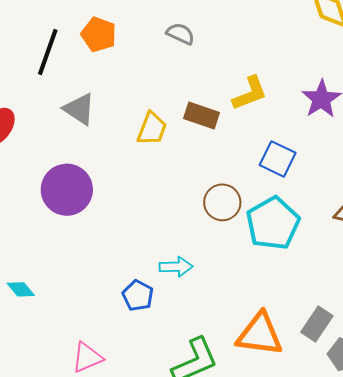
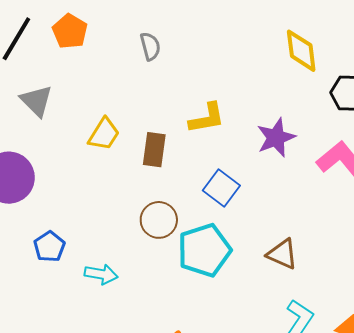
gray semicircle: (180, 34) -> (150, 46), turned 40
brown rectangle: (202, 115) -> (154, 150), moved, turned 68
blue pentagon: (138, 296) -> (49, 247), moved

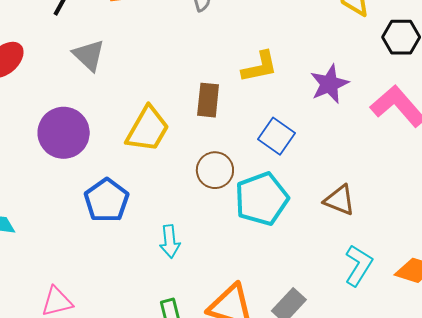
yellow trapezoid: (104, 134) -> (148, 129), moved, size x1.4
blue pentagon: (49, 247) -> (106, 200), size x1.4
cyan arrow: (101, 274) -> (170, 241), moved, turned 76

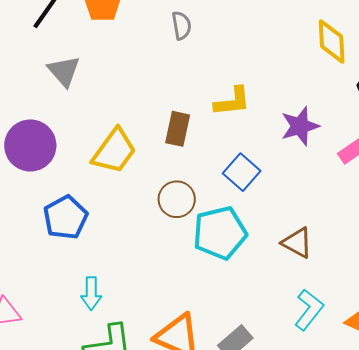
cyan arrow: (170, 241) -> (91, 293), moved

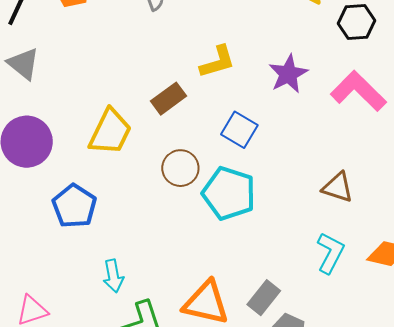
gray triangle: (64, 71) -> (23, 64), moved
brown rectangle: (178, 129) -> (168, 99), turned 52
cyan pentagon: (220, 233) -> (229, 193), turned -30
brown triangle: (297, 243) -> (338, 187), moved

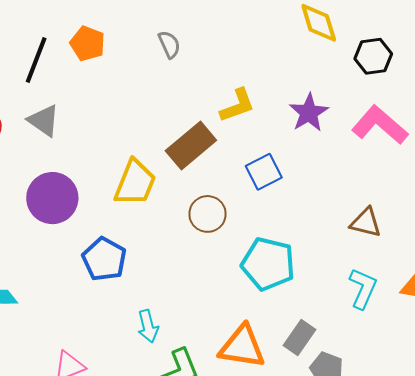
brown rectangle: (168, 99) -> (191, 146), size x1.4
blue square: (239, 130) -> (264, 172), turned 36
cyan pentagon: (229, 193) -> (268, 264), moved

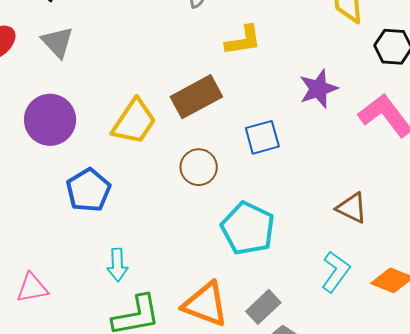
yellow L-shape: (237, 105) -> (243, 40), moved

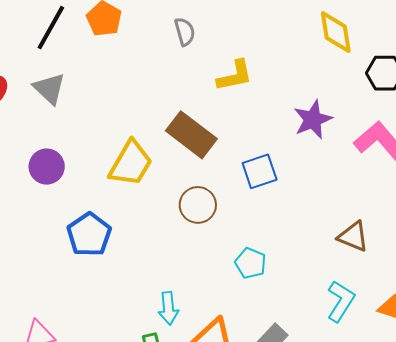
brown rectangle: (196, 97) -> (191, 135), turned 69
purple circle: (50, 120) -> (47, 167), size x0.7
cyan pentagon: (248, 228) -> (250, 263), size x0.6
cyan arrow: (117, 265) -> (168, 308), moved

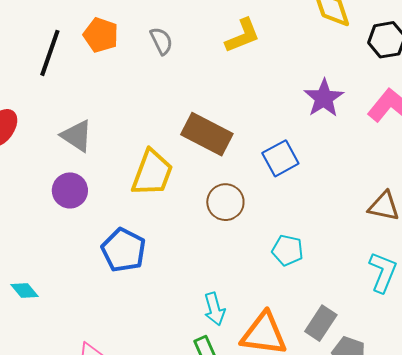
gray semicircle: (185, 32) -> (161, 41), moved
yellow L-shape: (235, 76) -> (242, 36), moved
gray triangle: (49, 89) -> (77, 136), moved

